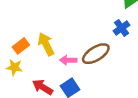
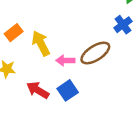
orange rectangle: (21, 46) -> (14, 33), moved

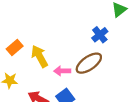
blue cross: (123, 25) -> (100, 35), moved

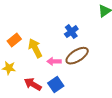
blue cross: (100, 35) -> (71, 32), moved

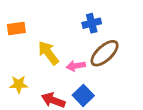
blue cross: (71, 32) -> (92, 23), turned 32
orange rectangle: (14, 40) -> (16, 29), moved, turned 40

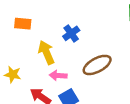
blue cross: (92, 23) -> (71, 33), moved, turned -35
pink arrow: (76, 66) -> (58, 76), moved

